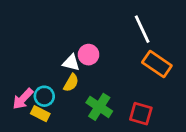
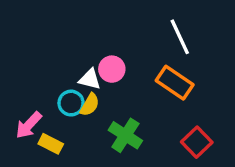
orange rectangle: (157, 64) -> (175, 83), moved
cyan circle: (44, 96) -> (71, 103), moved
red square: (141, 114) -> (197, 142), moved, turned 30

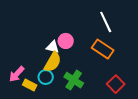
cyan circle: (71, 103) -> (46, 77), moved
yellow semicircle: (90, 105) -> (53, 62), size x1.5

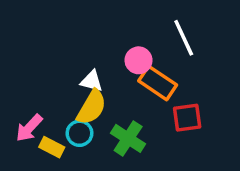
pink circle: (66, 41) -> (139, 60), moved
orange rectangle: (103, 49) -> (158, 83), moved
red square: (116, 84) -> (187, 118), moved, turned 36

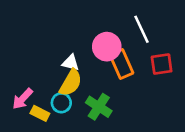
pink circle: (139, 60) -> (107, 47), size x1.4
orange rectangle: (158, 83) -> (121, 64), turned 32
red square: (187, 118) -> (162, 64), moved

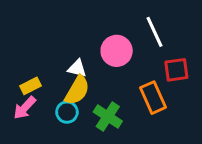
orange rectangle: (121, 64) -> (153, 98), moved
yellow rectangle: (40, 113) -> (30, 86), moved, turned -54

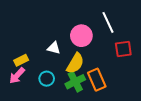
yellow semicircle: (77, 90) -> (75, 63), moved
orange rectangle: (153, 98) -> (97, 80), moved
green cross: (108, 116) -> (75, 82), turned 30

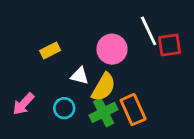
white triangle: (54, 48) -> (80, 76), moved
red square: (123, 49) -> (170, 45), moved
yellow rectangle: (21, 60) -> (50, 51), moved

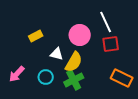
red square: (170, 45) -> (111, 44), moved
orange rectangle: (133, 110) -> (122, 78), moved, turned -40

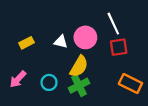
yellow rectangle: (36, 36) -> (26, 43), moved
white triangle: (57, 54) -> (61, 42), moved

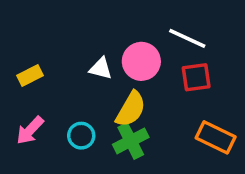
white line: (113, 24) -> (187, 38), turned -40
yellow rectangle: (26, 43) -> (30, 76), moved

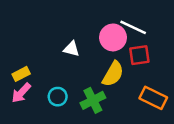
pink circle: (141, 61) -> (113, 37), moved
yellow rectangle: (30, 76) -> (21, 74), moved
yellow semicircle: (131, 109) -> (113, 74), moved

